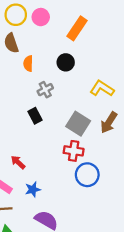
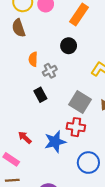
orange semicircle: (28, 64) -> (33, 59), moved
blue circle: (87, 175) -> (88, 163), moved
blue star: (33, 189) -> (55, 142), moved, size x1.5

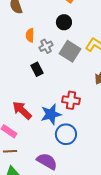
gray square: (80, 102) -> (70, 51), moved
red arrow: (25, 137) -> (22, 110), size x1.5
blue circle: (88, 163) -> (66, 134), moved

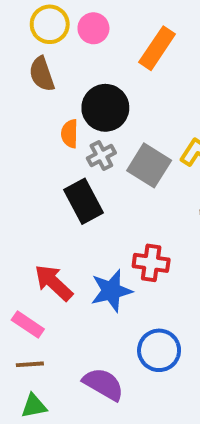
black circle: (64, 22) -> (105, 108), moved, size x1.5
black rectangle: (37, 69) -> (83, 201), size x1.5
blue circle: (66, 134) -> (159, 350), moved

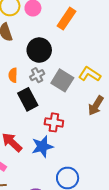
orange semicircle: (70, 134) -> (13, 75), moved
red cross: (151, 263) -> (54, 122), moved

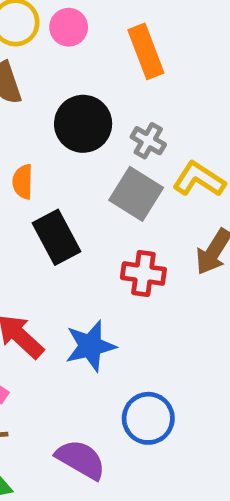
orange rectangle: (66, 19) -> (146, 51), turned -55
gray cross: (37, 75) -> (148, 141), moved, turned -32
red cross: (54, 122) -> (143, 273), moved

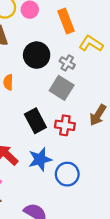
yellow L-shape: (199, 179) -> (91, 44), moved
black rectangle: (57, 237) -> (35, 121), moved
blue circle: (148, 418) -> (67, 174), moved

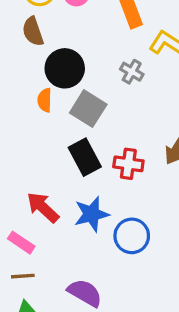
black circle: (37, 55) -> (65, 68), moved
gray square: (62, 88) -> (88, 109), moved

